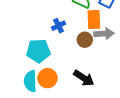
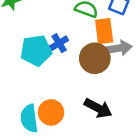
brown circle: (85, 40) -> (95, 58), size x1.5
cyan pentagon: (38, 51) -> (36, 51), moved

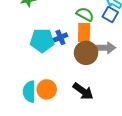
orange rectangle: (104, 31) -> (84, 32), moved

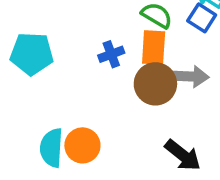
cyan pentagon: (42, 40) -> (32, 54), moved
black arrow: (83, 91) -> (183, 155), moved

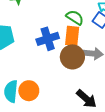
blue cross: (111, 54) -> (48, 39), size x1.5

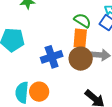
blue cross: (48, 39) -> (52, 57), moved

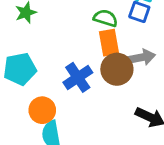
orange circle: (39, 92) -> (42, 110), moved

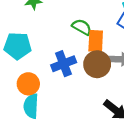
green semicircle: (106, 18) -> (82, 27), moved

